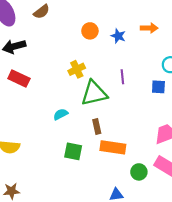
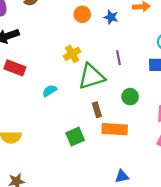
cyan semicircle: (61, 114) -> (50, 91), moved
green square: (73, 151) -> (75, 137), turned -30
green circle: (139, 172) -> (130, 97), moved

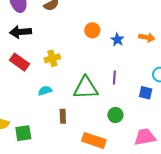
yellow cross: (72, 54) -> (52, 58), moved
brown rectangle: (97, 110) -> (63, 116), moved
green square: (75, 137) -> (23, 133), moved

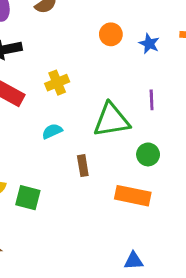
green circle: (115, 115) -> (148, 154), moved
green square: (23, 133) -> (28, 198), turned 30

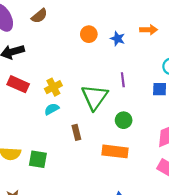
yellow cross: (57, 83) -> (53, 87), moved
green triangle: (111, 120) -> (95, 97), turned -40

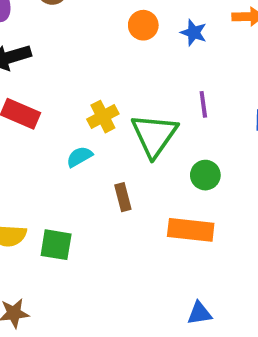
yellow cross: (53, 87) -> (103, 117), moved

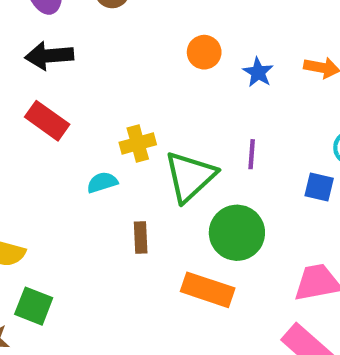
green circle: (205, 175) -> (237, 233), size x1.6
green square: (56, 245) -> (34, 306), moved

